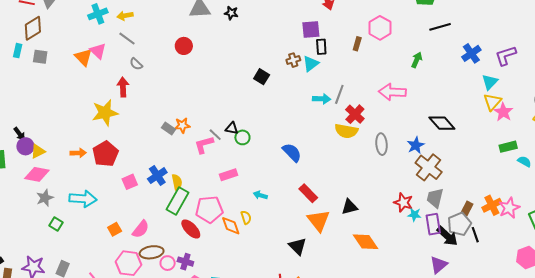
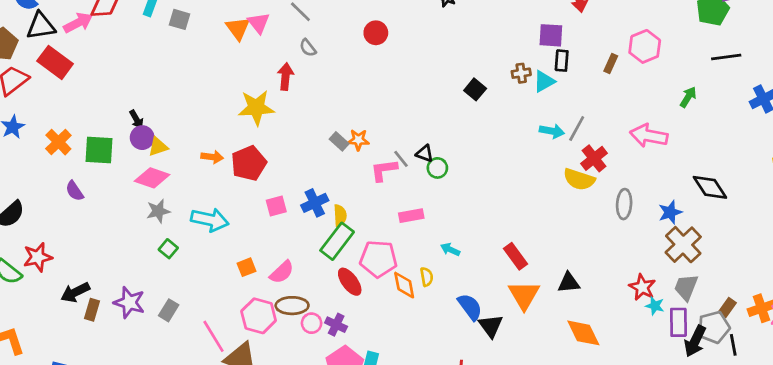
blue semicircle: (292, 152) -> (470, 307), moved
black arrow: (447, 236) -> (695, 341), turned 65

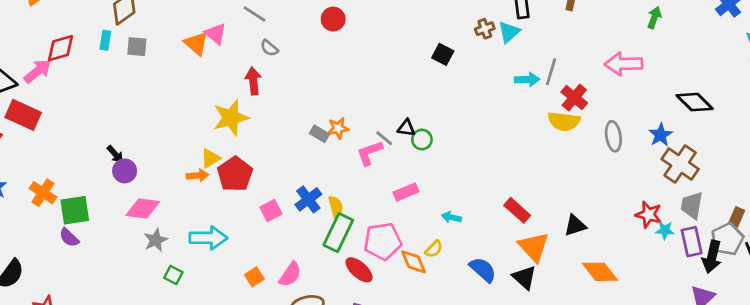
yellow triangle: (158, 147) -> (210, 158), moved
green square: (99, 150) -> (75, 210), moved
yellow semicircle: (427, 277) -> (434, 249), turned 66
black triangle: (491, 326) -> (524, 277), moved

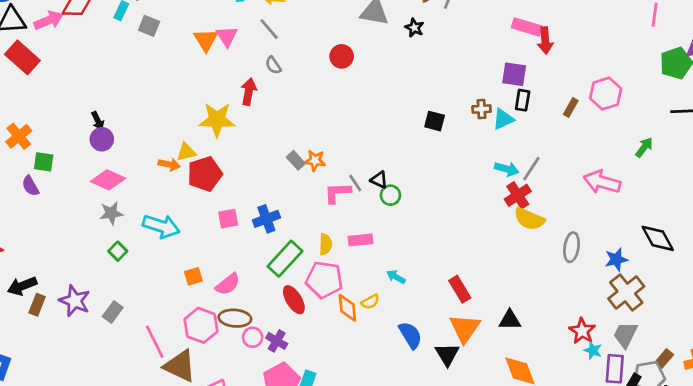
black square: (443, 54) -> (435, 121), turned -30
red cross: (574, 98) -> (518, 195), moved
yellow semicircle: (336, 207) -> (326, 244), moved
green square: (75, 210) -> (44, 162), size x0.7

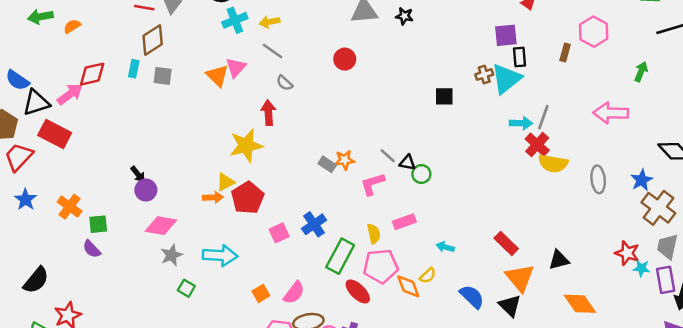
pink triangle: (227, 36) -> (236, 67), turned 30
cyan triangle: (503, 119) -> (506, 79), size x1.5
gray line: (355, 183) -> (388, 156), moved

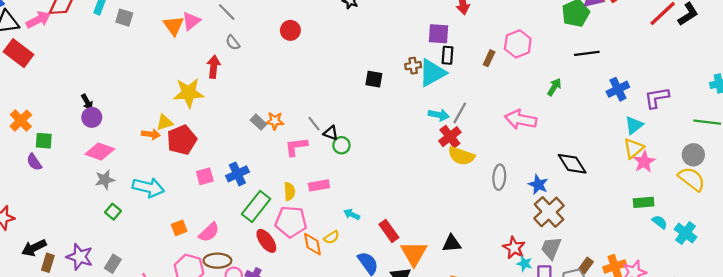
blue star: (642, 180) -> (538, 185), turned -30
red rectangle: (506, 243) -> (389, 231), moved

